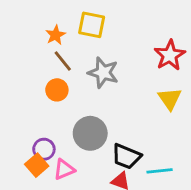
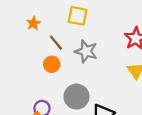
orange star: (56, 35) -> (33, 23), moved

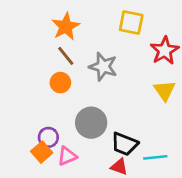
yellow square: (78, 16) -> (131, 23), moved
orange star: (33, 23) -> (66, 27), moved, size x1.5

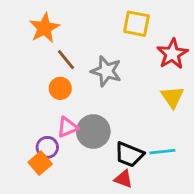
orange star: (66, 27) -> (44, 28), moved
pink triangle: (67, 156) -> (67, 127), moved
cyan line: (155, 157) -> (162, 152), moved

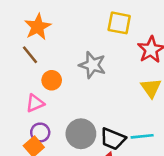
brown line: (66, 60) -> (30, 55), moved
pink triangle: (67, 127) -> (35, 103), moved
gray circle: (93, 132) -> (81, 134), moved

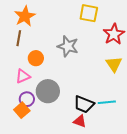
brown line: (30, 55) -> (19, 38), turned 49
gray circle: (81, 134) -> (48, 91), moved

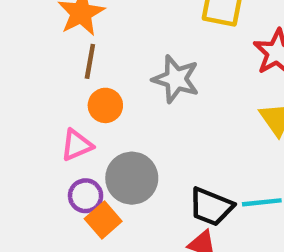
brown line: (19, 38) -> (90, 61), moved
orange square: (22, 110) -> (103, 220), moved

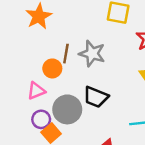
brown line: (90, 61) -> (66, 54), moved
black trapezoid: (211, 207) -> (96, 97), moved

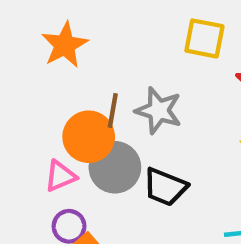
orange circle: (52, 68) -> (89, 137), size x1.5
gray circle: (67, 109) -> (115, 167), moved

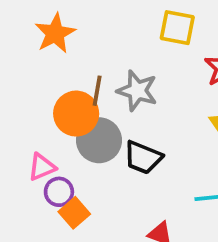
pink triangle: (60, 176) -> (42, 167), moved

